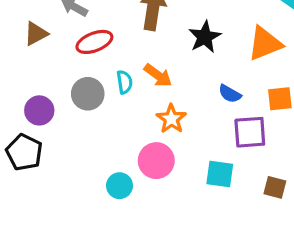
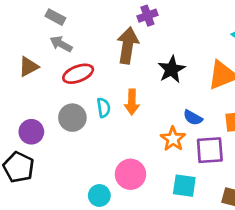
orange arrow: (158, 75) -> (132, 102), turned 55
orange star: (171, 119) -> (173, 139), moved

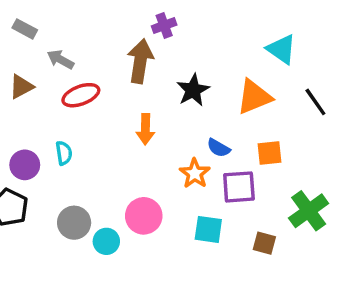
gray rectangle: (55, 17) -> (25, 29), moved
cyan semicircle: (104, 108) -> (64, 153), moved
gray circle: (72, 118) -> (74, 223), moved

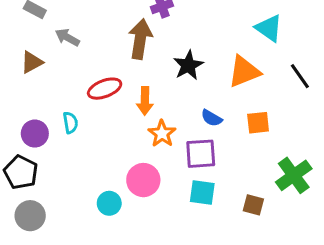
red ellipse: (81, 95) -> (105, 89), moved
orange star: (195, 173) -> (162, 134), moved
purple square: (239, 187) -> (201, 154), moved
gray circle: (74, 223) -> (30, 216), moved

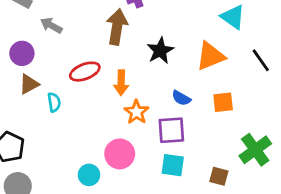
brown triangle: (32, 62) -> (29, 84), moved
purple circle: (35, 134) -> (22, 53), moved

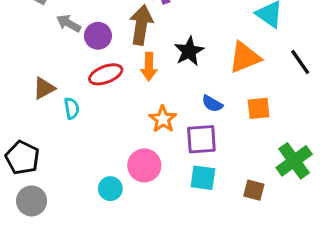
purple circle: (22, 53) -> (98, 36), moved
orange arrow: (121, 83) -> (149, 67), moved

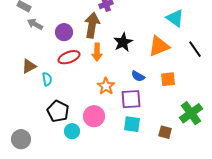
gray arrow: (69, 23) -> (35, 24), moved
black pentagon: (22, 158) -> (58, 111), moved

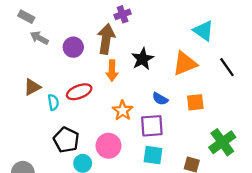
red ellipse: (69, 57) -> (79, 92), moved

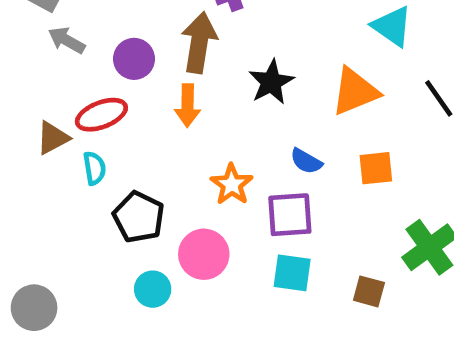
orange arrow: (112, 71) -> (188, 105), moved
red ellipse: (79, 92) -> (101, 115), moved
black pentagon: (66, 140) -> (139, 217), moved

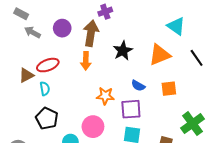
purple circle: (134, 59) -> (62, 28), moved
orange star: (232, 184) -> (105, 96), turned -30
black pentagon: (139, 217) -> (47, 118), moved

